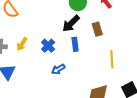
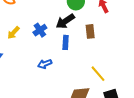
blue cross: (48, 46) -> (40, 30), moved
yellow line: (112, 59) -> (98, 74), moved, turned -48

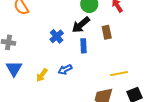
yellow arrow: (13, 33) -> (42, 75), moved
yellow line: (98, 74) -> (119, 74), turned -54

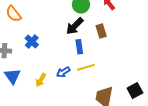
blue cross: (57, 36) -> (32, 41), moved
yellow line: (119, 74) -> (86, 67), moved

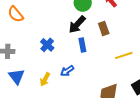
blue cross: (32, 41) -> (47, 45), moved
yellow line: (86, 67) -> (124, 55), moved

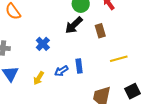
blue rectangle: (82, 45) -> (79, 66), moved

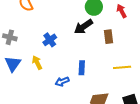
blue arrow: (61, 71) -> (62, 82), moved
yellow arrow: (39, 78) -> (37, 63), moved, turned 112

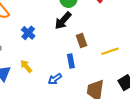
brown rectangle: (109, 37) -> (81, 41), moved
blue cross: (50, 40) -> (28, 33), moved

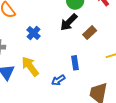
brown rectangle: (81, 41) -> (90, 33), moved, turned 64
yellow arrow: (26, 66) -> (30, 66), size x1.5

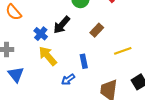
black arrow: (69, 22) -> (62, 25), moved
yellow arrow: (30, 66) -> (48, 56), moved

